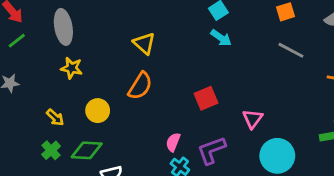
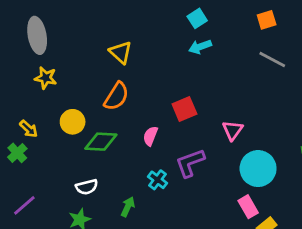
cyan arrow: (221, 38) -> (200, 47), turned 125
pink semicircle: (173, 142) -> (150, 136), moved
green cross: (51, 150) -> (17, 153), moved
green diamond: (87, 150) -> (101, 142), moved

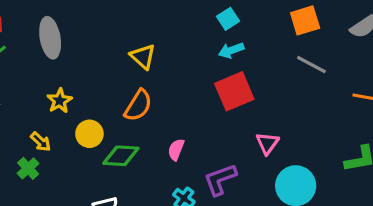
orange square: (267, 20) -> (305, 20), size x1.4
yellow star: (46, 78) -> (60, 101), moved, turned 30
red square: (184, 109) -> (234, 91), moved, size x1.4

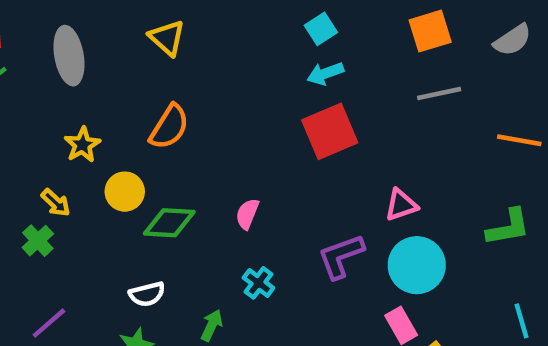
yellow triangle: (143, 57) -> (167, 38), moved
gray line: (311, 65) -> (439, 93), turned -40
orange semicircle: (138, 105) -> (169, 127), moved
pink triangle: (267, 143) -> (401, 205), moved, turned 35
purple L-shape: (220, 179) -> (341, 256), moved

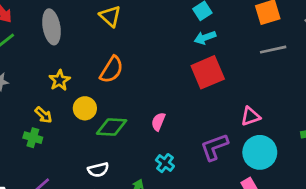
green cross: (38, 241) -> (33, 138), turned -30

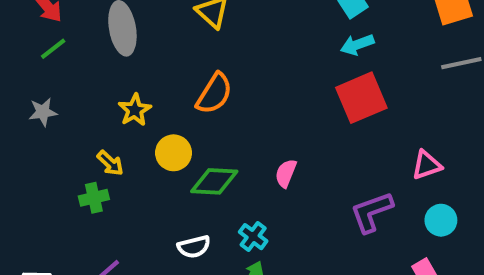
green cross: (33, 138) -> (94, 198), turned -30
cyan circle: (260, 152) -> (441, 220), size x0.6
cyan cross: (165, 163) -> (253, 237), moved

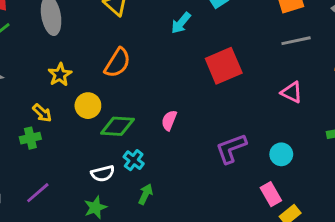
cyan arrow: (357, 45) -> (181, 23), moved, turned -30
pink triangle: (427, 165) -> (292, 92), moved, turned 45
cyan cross: (253, 237) -> (134, 160), moved

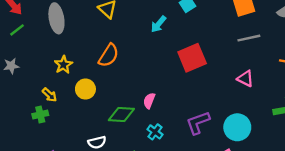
green diamond: (117, 126) -> (121, 115), moved
cyan circle: (281, 154) -> (237, 127), size x1.5
cyan cross: (134, 160) -> (155, 132), moved

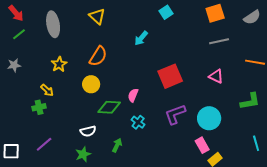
cyan arrow: (158, 24) -> (141, 38), moved
red square: (192, 58) -> (170, 76), moved
yellow circle: (85, 89) -> (91, 84), moved

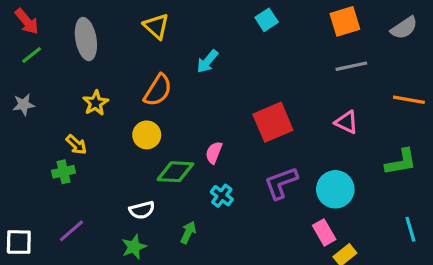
cyan arrow: (141, 38) -> (207, 61), moved

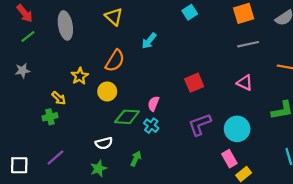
yellow star: (96, 103) -> (80, 76), moved
red square: (273, 122) -> (194, 83), size x0.7
cyan cross: (222, 196) -> (151, 126), moved

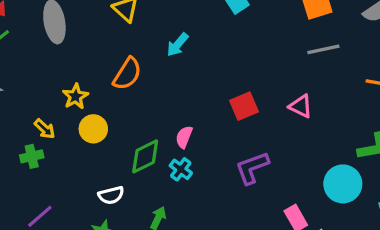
pink triangle: (245, 83) -> (301, 106), moved
yellow circle: (107, 91) -> (93, 129), moved
green diamond: (127, 117) -> (145, 156), turned -30
cyan circle: (237, 129) -> (343, 184), moved

